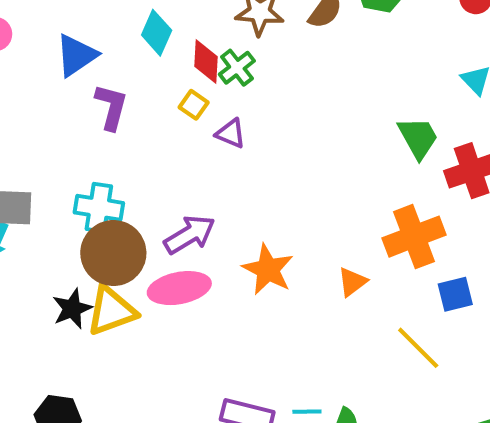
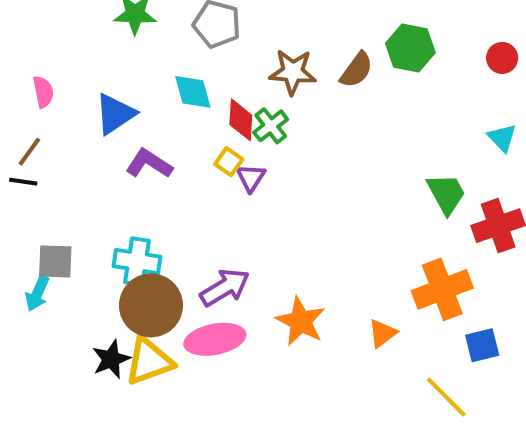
cyan diamond: (157, 33) -> (193, 92), turned -39
purple L-shape: (111, 107) -> (149, 164), turned -72
purple triangle: (231, 134) -> (251, 178), moved, turned 40

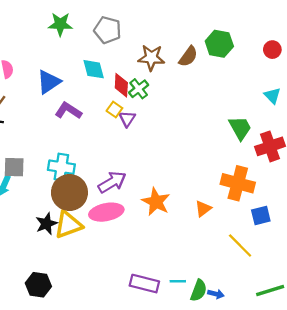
orange cross: (442, 289) -> (238, 183), turned 36

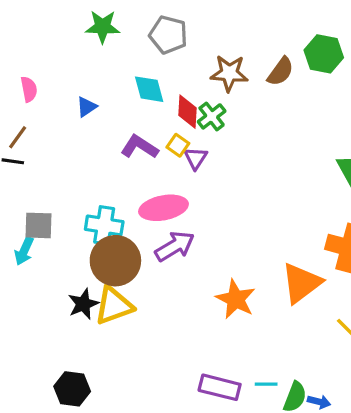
blue triangle: (49, 82) -> (87, 107), size x0.6
purple L-shape: (68, 111) -> (139, 147), moved
orange star: (156, 202) -> (236, 299), moved
orange triangle: (203, 209) -> (301, 283), size x1.8
pink ellipse: (106, 212) -> (163, 208), moved

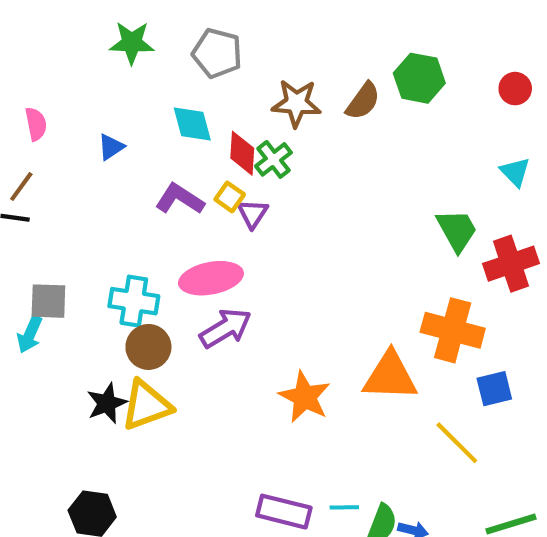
brown circle: (115, 261) -> (148, 347), size x0.7
orange triangle: (301, 283) -> (390, 376), turned 39

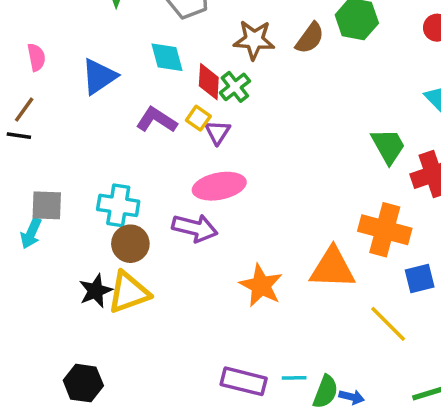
blue triangle: (111, 147) -> (99, 76), size x1.6
pink ellipse: (211, 278) -> (219, 186), moved
purple arrow: (226, 328) -> (195, 228), turned 45

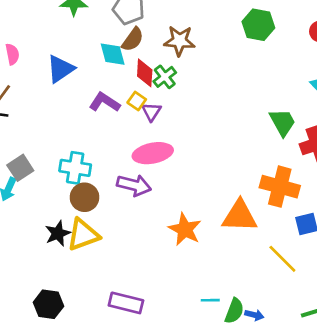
brown semicircle: (310, 38) -> (133, 39), moved
gray square: (47, 205) -> (20, 168), turned -35
purple rectangle: (244, 381) -> (126, 303), moved

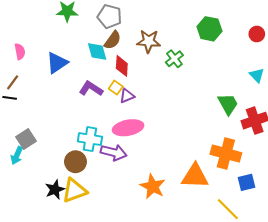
green cross: (165, 77) -> (174, 59), moved
purple triangle: (151, 112) -> (127, 96), turned 35
cyan cross: (75, 168) -> (90, 139), moved

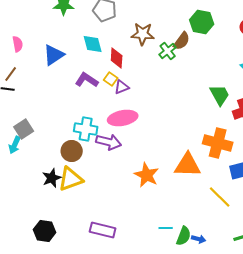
brown semicircle: (113, 40) -> (182, 41), moved

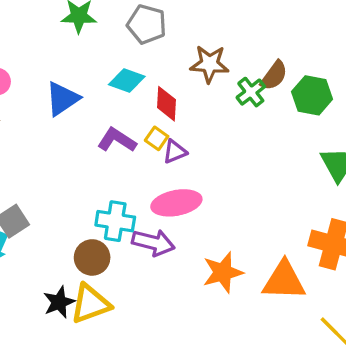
green hexagon: (202, 22) -> (312, 95), moved
cyan diamond: (93, 44) -> (127, 80), turned -55
orange star: (147, 175) -> (223, 272), moved, turned 30

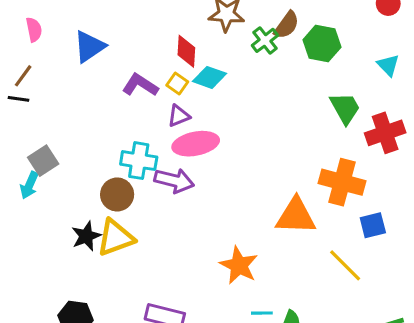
cyan diamond: (127, 80) -> (210, 77), moved
purple triangle: (175, 152) -> (179, 116), moved
orange star: (223, 272) -> (239, 265), moved, turned -30

